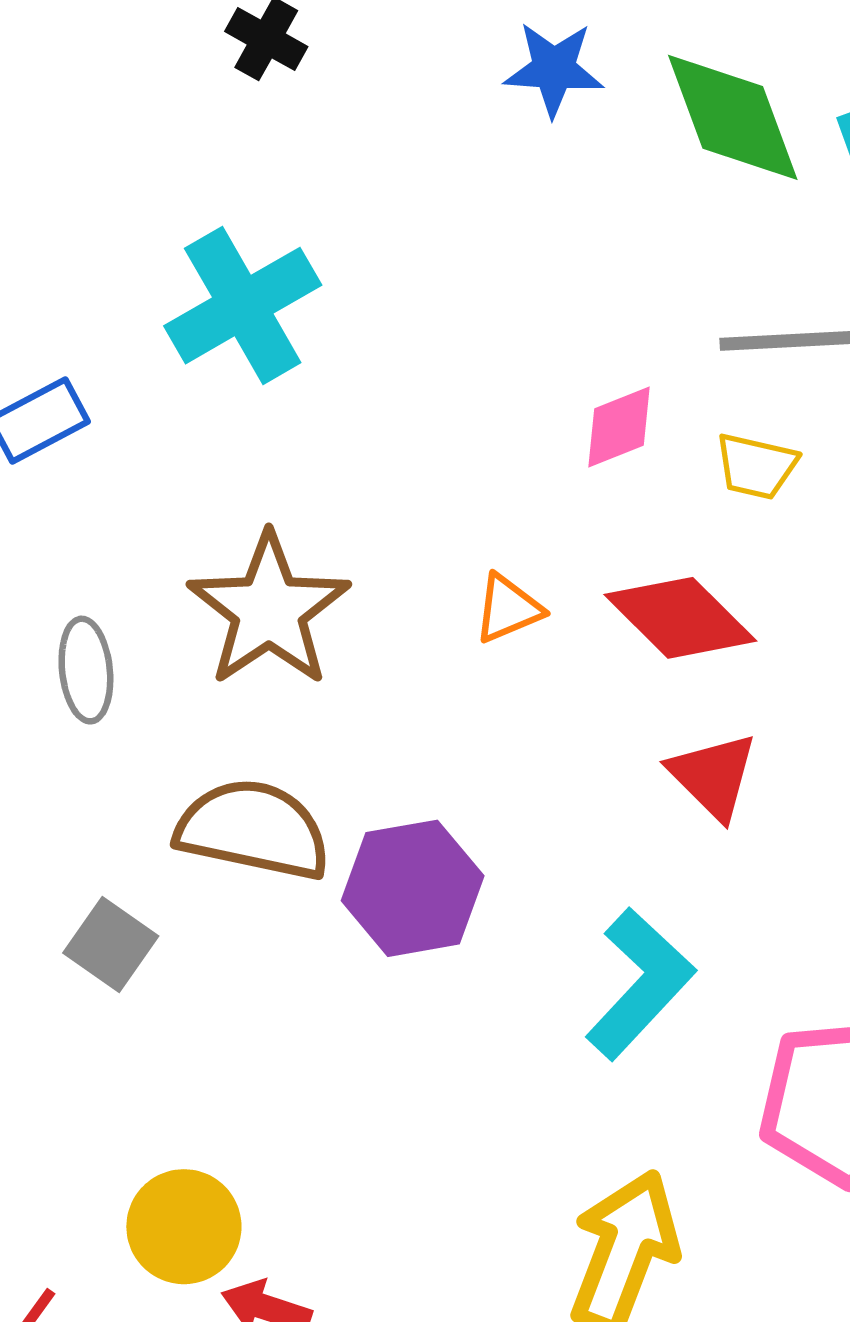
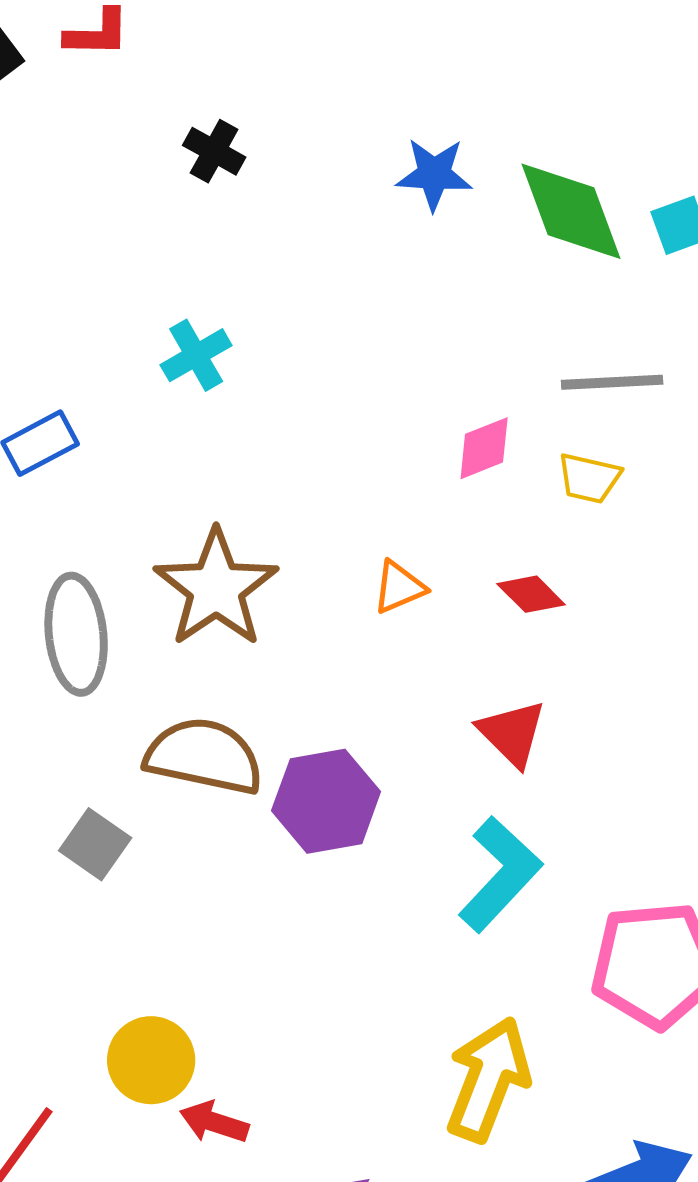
cyan cross: (243, 306) -> (196, 355), size x0.6
red diamond: (680, 618) -> (531, 594), size x0.6
gray ellipse: (86, 670) -> (76, 634), size x1.5
red triangle: (713, 776) -> (512, 733), moved

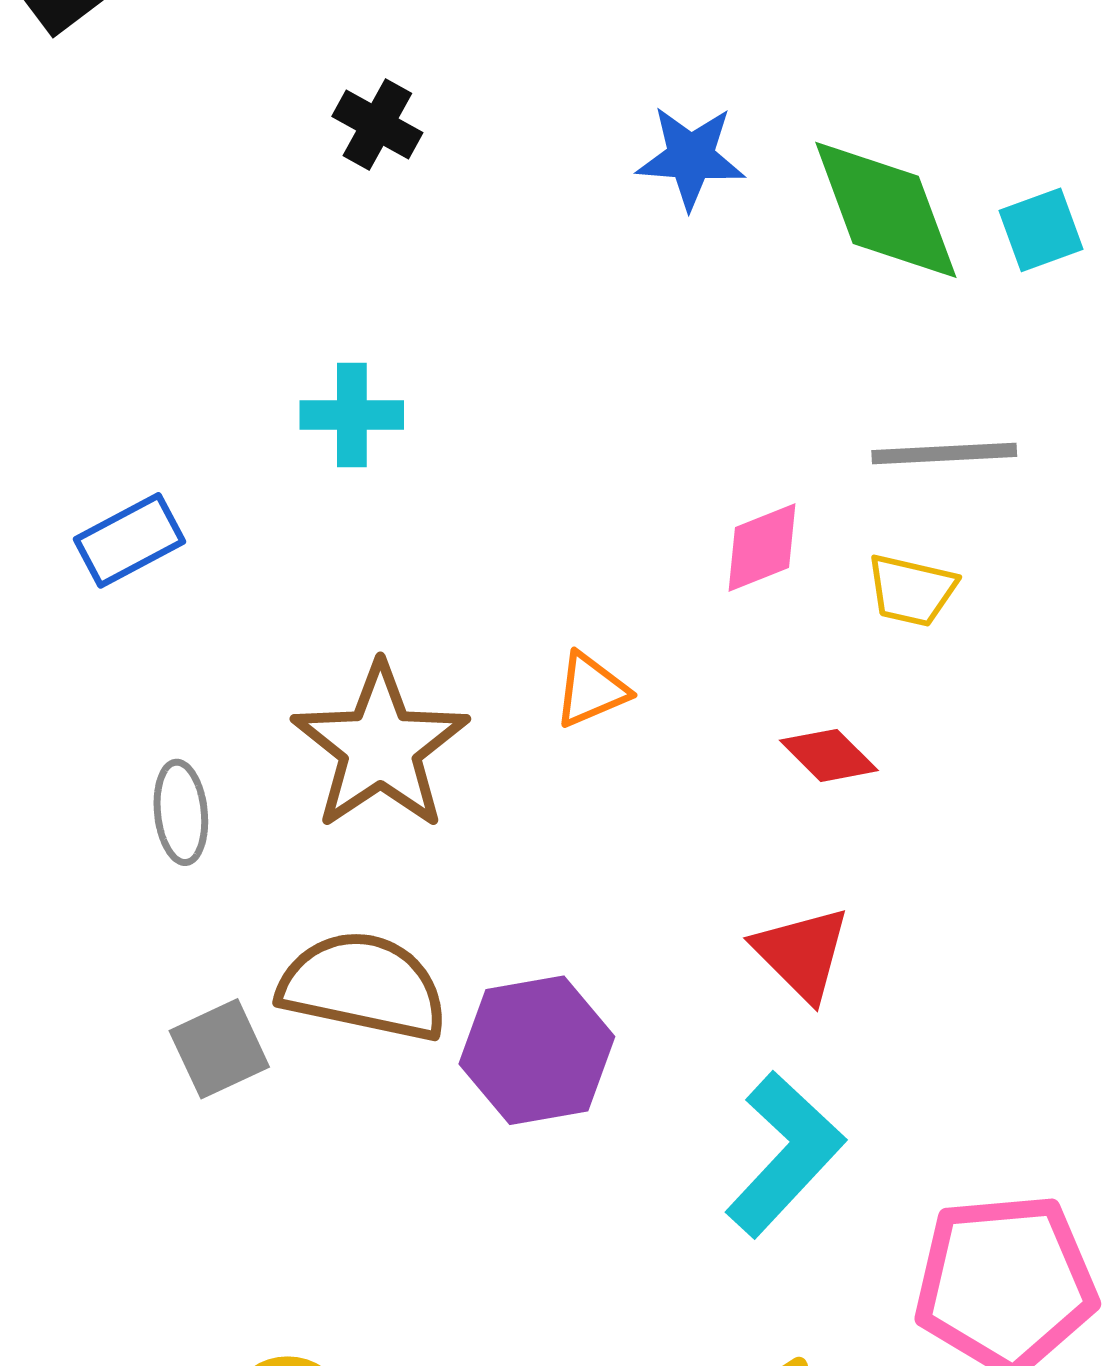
cyan cross: (196, 355) -> (352, 415), turned 30
orange triangle: (399, 587) -> (591, 690), moved
gray ellipse: (76, 634) -> (181, 812), size x0.6
gray square: (95, 844) -> (219, 1049), moved, turned 30

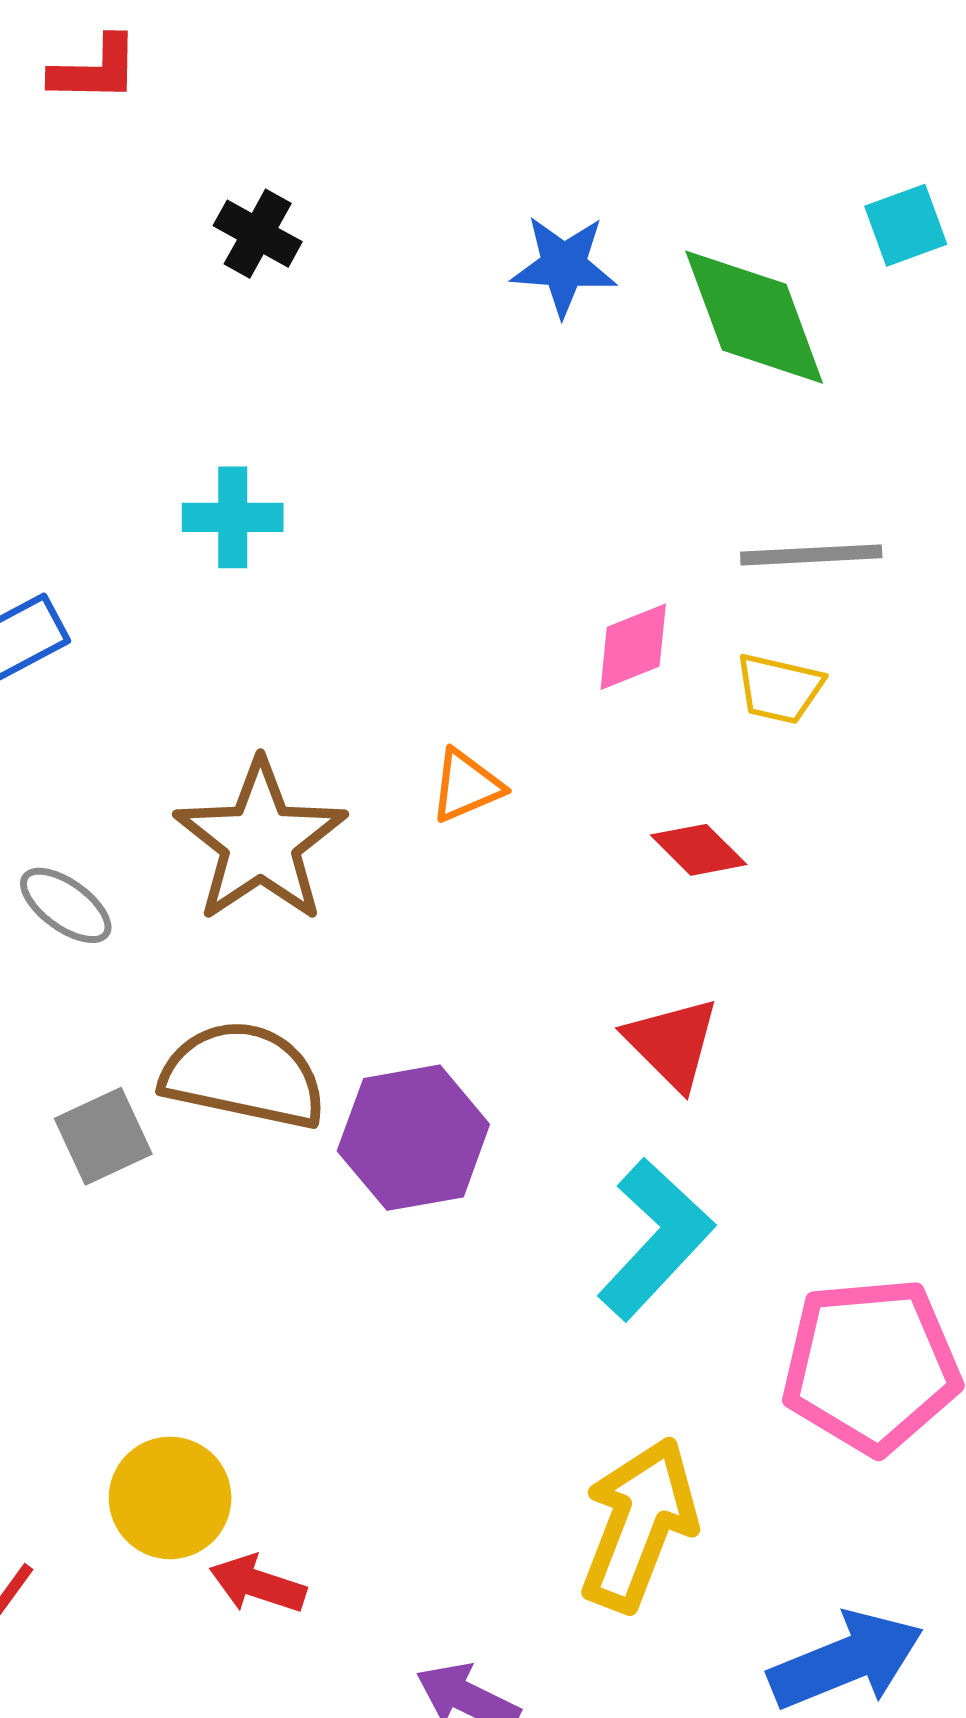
cyan square: (1041, 230) -> (906, 225), moved
gray ellipse: (181, 812) -> (66, 905), turned -48

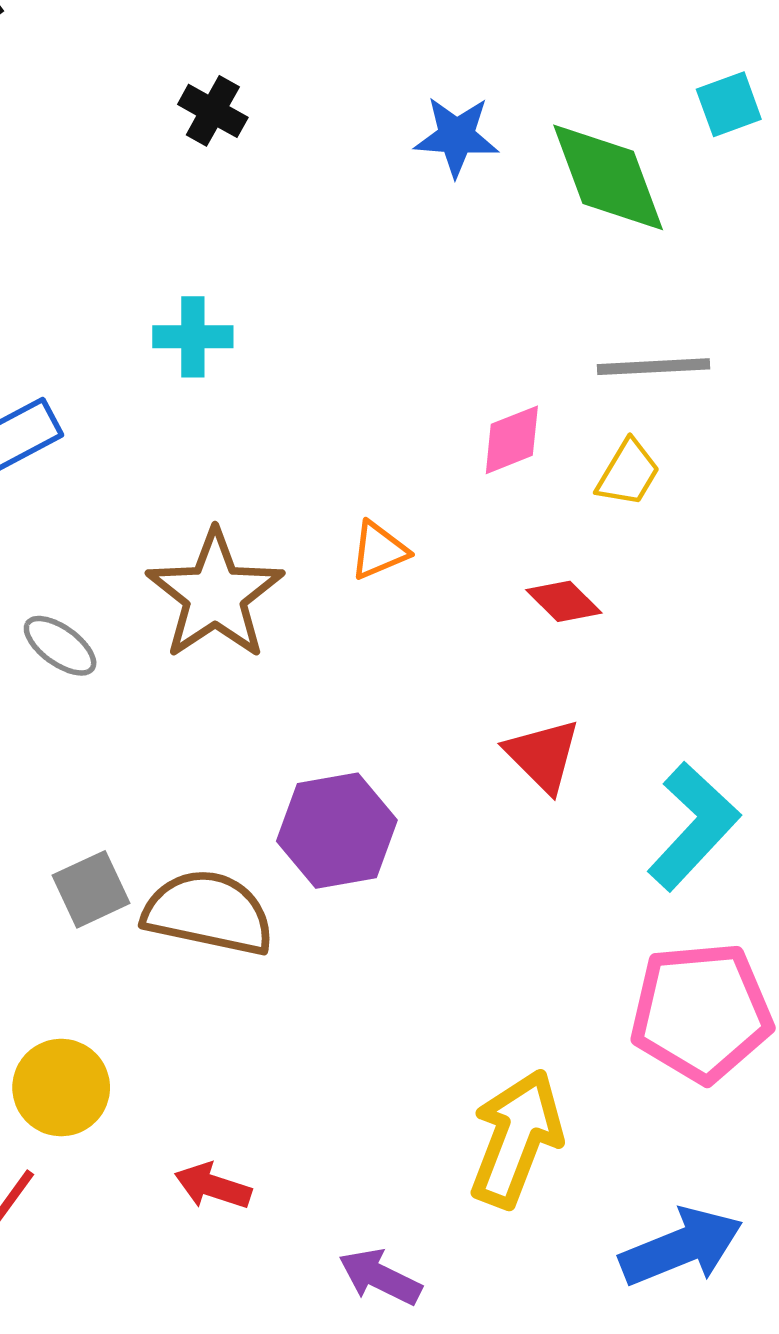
yellow trapezoid: (779, 688) -> (628, 473), turned -72
brown semicircle: (244, 1075) -> (208, 913), moved
gray square: (103, 1136) -> (91, 889), moved
cyan L-shape: (655, 1239) -> (693, 826), moved
yellow circle: (170, 1498) -> (61, 1088), moved

